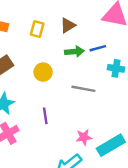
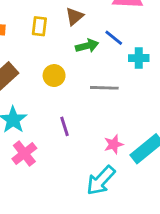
blue line: (98, 48) -> (114, 38), turned 63

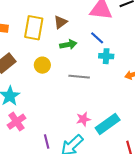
yellow rectangle: (39, 26) -> (34, 28), size x1.6
blue line: (114, 38) -> (97, 38), moved
purple line: (65, 126) -> (47, 141), moved

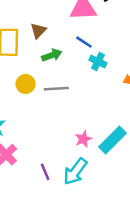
cyan cross: (106, 56) -> (98, 62), turned 32
gray line: (79, 77) -> (56, 89), moved

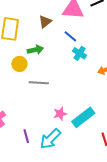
brown triangle: (38, 31) -> (45, 22), moved
green arrow: (52, 55) -> (35, 50), moved
gray line: (56, 89) -> (39, 83), moved

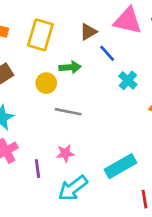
blue line: (70, 36) -> (107, 53), moved
pink star: (60, 114) -> (65, 153), moved
purple line: (26, 136) -> (38, 169), moved

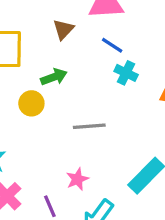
blue line: (107, 53) -> (112, 45), moved
gray line: (68, 112) -> (89, 126), moved

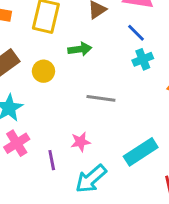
cyan cross: (126, 73) -> (143, 59), turned 30
yellow circle: (31, 103) -> (43, 71), moved

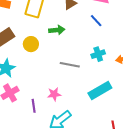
cyan cross: (143, 59) -> (98, 54), moved
cyan rectangle: (141, 152) -> (100, 91), moved

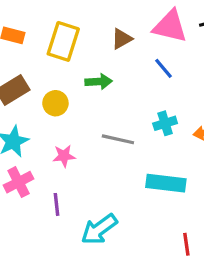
cyan rectangle: (100, 91) -> (166, 183), turned 35
pink star: (54, 94) -> (64, 156), moved

